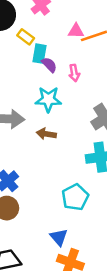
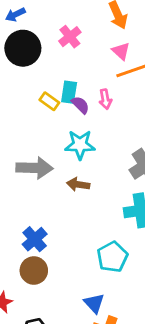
pink triangle: (76, 31) -> (121, 51), moved, turned 42
yellow rectangle: (26, 37) -> (49, 101), moved
pink arrow: (74, 73) -> (105, 99), moved

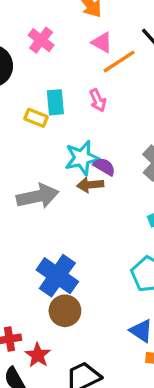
purple semicircle: (80, 105) -> (104, 167), moved
brown arrow: (78, 184) -> (90, 185), moved
blue cross: (35, 239) -> (57, 276), size x1.4

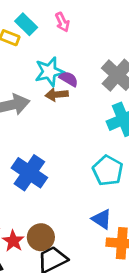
cyan rectangle: (55, 102) -> (26, 24), turned -40
brown circle: (65, 311) -> (41, 237), moved

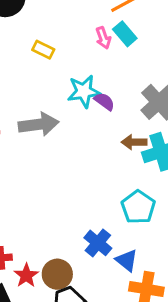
cyan rectangle: (26, 24) -> (125, 34), moved
brown arrow: (57, 95) -> (134, 142), moved
blue cross: (29, 173) -> (98, 243), moved, size x0.7

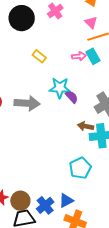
pink arrow: (103, 38) -> (79, 56), turned -88
blue cross: (98, 243) -> (45, 205), moved
blue triangle: (127, 260) -> (66, 201), turned 42

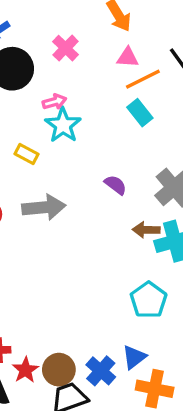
pink triangle: (91, 22) -> (128, 57), turned -32
yellow rectangle: (39, 56) -> (26, 154), moved
pink arrow: (79, 56) -> (54, 102), moved
cyan star: (60, 88) -> (63, 125), moved, turned -30

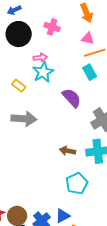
pink cross: (66, 48) -> (52, 27), turned -35
purple semicircle: (116, 185) -> (72, 98), moved, size x1.5
brown arrow: (146, 230) -> (67, 151), moved

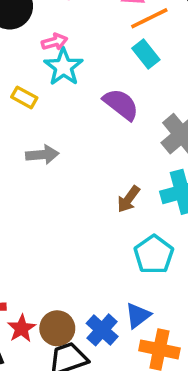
gray arrow: (24, 119) -> (42, 155), size x0.7
brown arrow: (67, 151) -> (128, 199), turned -56

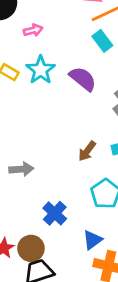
cyan star: (64, 67) -> (41, 70), moved
gray arrow: (42, 155) -> (21, 169), moved
blue cross: (102, 330) -> (55, 213), moved

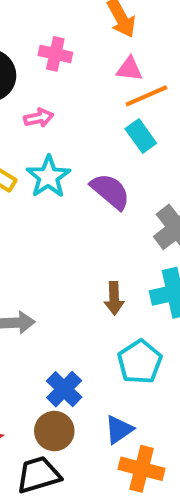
brown arrow: (87, 151) -> (114, 298), turned -40
brown circle: (31, 248) -> (54, 431), moved

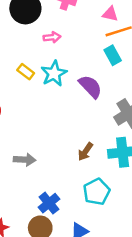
brown arrow: (114, 298) -> (85, 152), turned 30

